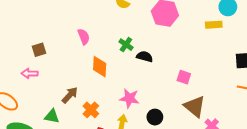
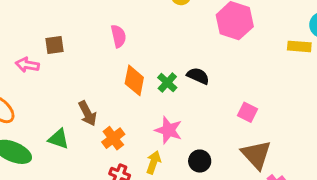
green cross: (126, 45) -> (167, 83), moved
pink arrow: (30, 73) -> (27, 65), moved
brown arrow: (70, 95) -> (88, 113), turned 102

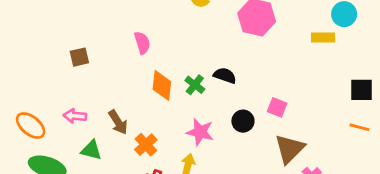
pink arrow: (27, 65) -> (75, 116), moved
brown triangle: (256, 155) -> (290, 149), turned 32
black circle: (200, 161) -> (243, 121), moved

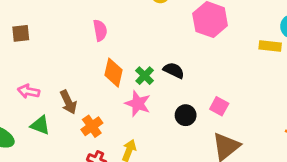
brown square: (79, 57) -> (21, 33), moved
pink star: (200, 132) -> (138, 104), moved

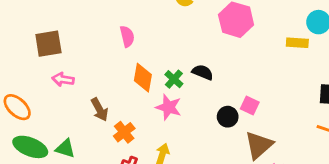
brown square: (21, 33) -> (48, 44), size x1.5
pink arrow: (29, 91) -> (63, 79), moved
black circle: (186, 115) -> (228, 117), moved
green triangle: (40, 125) -> (65, 149), moved

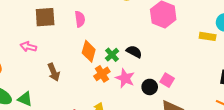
brown square: (48, 44) -> (45, 17), moved
pink star: (169, 107) -> (125, 78), moved
orange cross: (124, 132) -> (102, 74), moved

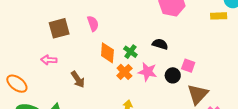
black semicircle: (134, 52) -> (160, 44), moved

